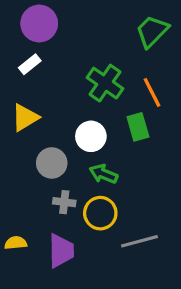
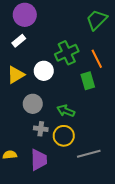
green cross: (105, 83) -> (67, 53), turned 30
white circle: (91, 136) -> (44, 71), moved

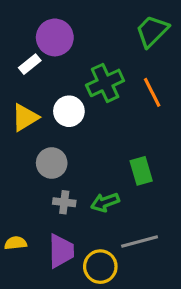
purple circle: (25, 15) -> (55, 37), moved
green rectangle: (88, 81) -> (141, 171), moved
green arrow: (66, 111) -> (105, 202), moved, turned -42
yellow circle: (64, 136) -> (100, 267), moved

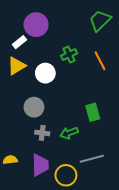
green cross: (105, 83) -> (69, 55), size x0.7
yellow triangle: (25, 117) -> (16, 66), moved

